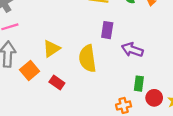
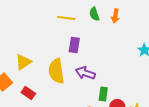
purple arrow: (132, 50) -> (85, 73), moved

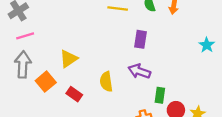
purple rectangle: (74, 45) -> (140, 39), moved
yellow semicircle: (56, 71) -> (106, 82), moved, size x0.7

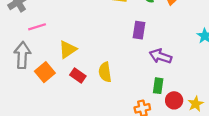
pink line: (25, 36) -> (37, 27), moved
purple arrow: (139, 71) -> (160, 56), moved
red rectangle: (74, 94) -> (78, 75), moved

